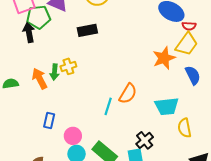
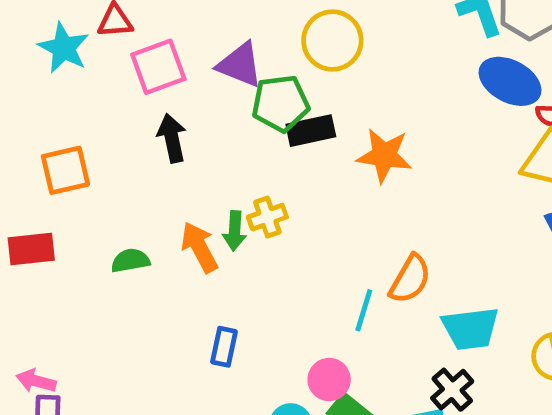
green pentagon: (38, 17) -> (281, 103), moved
orange star: (164, 58) -> (384, 155), moved, turned 30
cyan trapezoid: (167, 106) -> (471, 329), moved
pink circle: (73, 136) -> (329, 380), moved

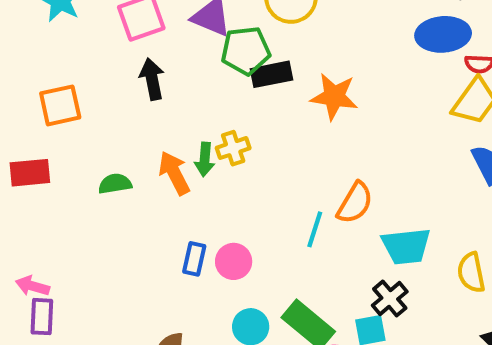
blue ellipse: (510, 81) -> (443, 34), turned -33
pink circle: (329, 380) -> (234, 261), moved

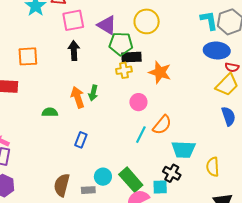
yellow cross: (233, 148) -> (124, 70), moved
green semicircle: (115, 184) -> (50, 112), moved
pink circle: (234, 261) -> (138, 102), moved
black cross: (390, 298) -> (172, 173), turned -30

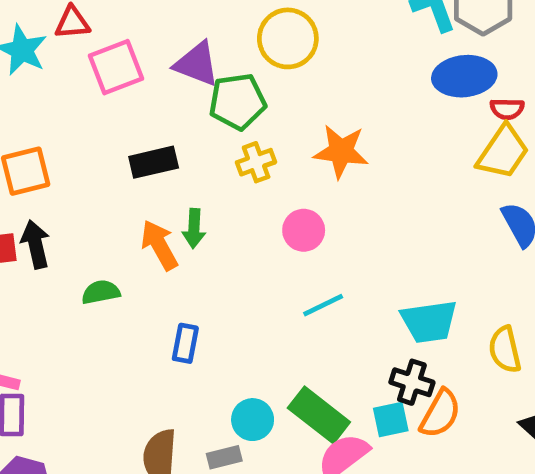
black arrow: (74, 51) -> (36, 244), moved
black rectangle: (131, 57) -> (154, 162), moved
orange semicircle: (162, 125) -> (440, 414), moved
cyan line: (141, 135) -> (323, 305), turned 48

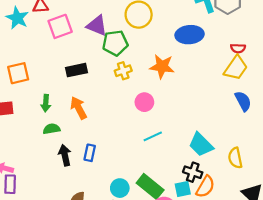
blue ellipse: (464, 76) -> (190, 35), moved
green arrow: (194, 228) -> (46, 103), moved
black arrow: (36, 244) -> (65, 155), moved
cyan trapezoid: (429, 322) -> (201, 145), turned 52

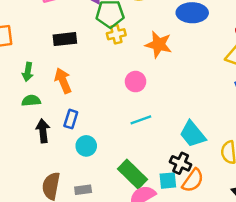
yellow cross: (123, 71) -> (116, 34), moved
blue rectangle: (90, 153) -> (71, 119), moved
cyan circle: (120, 188) -> (86, 146), moved

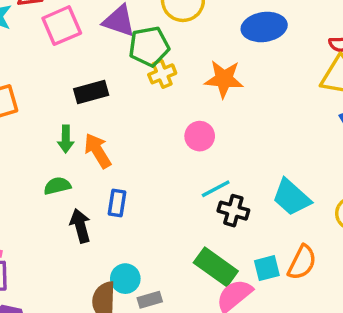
green arrow: (28, 72) -> (66, 139), moved
cyan circle: (86, 146) -> (125, 279), moved
black cross: (181, 163) -> (233, 211), moved

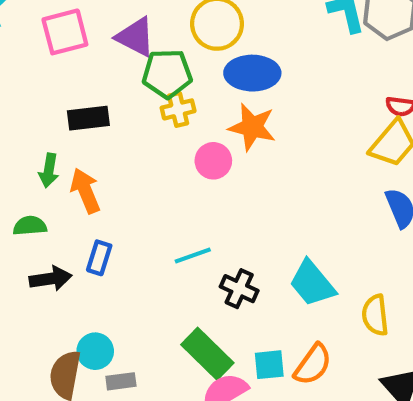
blue ellipse: (264, 27) -> (252, 73), moved
pink circle: (200, 136) -> (213, 161), moved
cyan line: (216, 189) -> (193, 256), moved
black arrow: (80, 226) -> (50, 279), turned 88

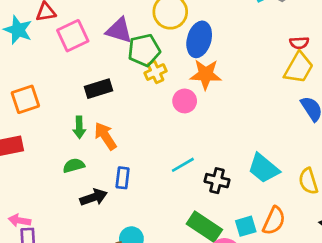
blue ellipse: (252, 73) -> (199, 39), turned -64

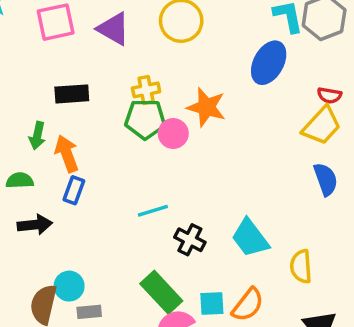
blue ellipse: (199, 39) -> (269, 63), moved
green pentagon: (144, 50) -> (145, 119), moved
blue rectangle: (123, 178) -> (74, 190), moved

